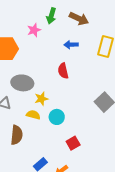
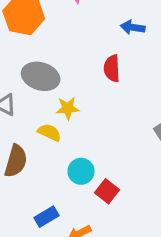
cyan circle: (57, 117) -> (81, 171), moved
red square: (73, 143) -> (107, 191), turned -32

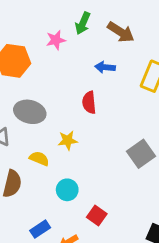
yellow star: (68, 108) -> (68, 140), moved
red square: (107, 191) -> (97, 215), moved

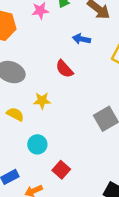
red semicircle: (89, 102) -> (64, 69), turned -42

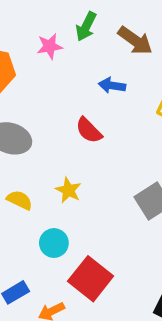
yellow star: (42, 101) -> (68, 190), moved, turned 30
red square: (61, 170) -> (91, 279), size x1.6

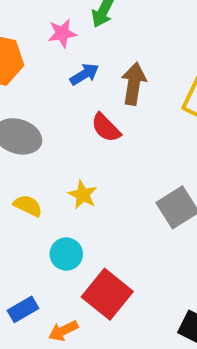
brown arrow: (135, 41) -> (134, 84), moved, turned -117
blue arrow: (112, 85) -> (84, 74), moved, turned 140

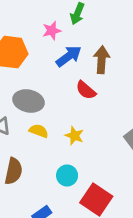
blue arrow: (84, 74) -> (69, 56), size x1.4
yellow semicircle: (28, 206) -> (39, 131), moved

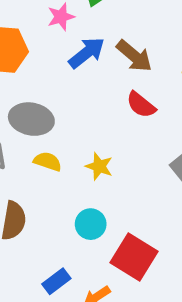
brown arrow: (102, 60) -> (134, 56), turned 128
red semicircle: (86, 90) -> (141, 105), moved

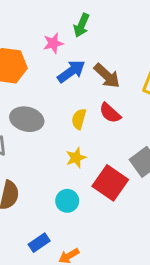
yellow semicircle: (48, 161) -> (79, 119), moved, turned -96
yellow star: (99, 166) -> (76, 158), turned 30
red square: (134, 257) -> (110, 183), moved

